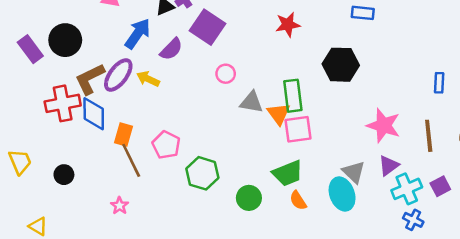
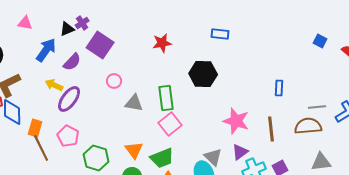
purple ellipse: (118, 75) -> (69, 99), moved
orange triangle: (279, 114) -> (134, 150), moved
pink square: (298, 129) -> (170, 124), turned -30

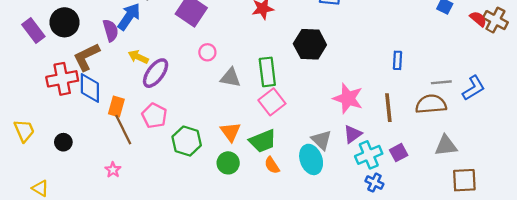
purple semicircle: (72, 62) -> (111, 30), moved, turned -60

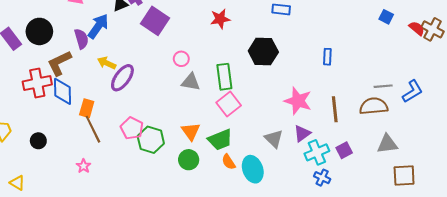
pink circle: (207, 52) -> (181, 59), moved
blue rectangle: (398, 60) -> (327, 57), moved
pink pentagon: (154, 116) -> (132, 128), moved
cyan ellipse: (311, 159) -> (253, 169), moved

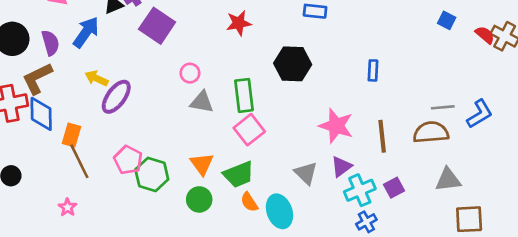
purple semicircle: (81, 39) -> (50, 43), moved
blue cross: (322, 178) -> (366, 222), turned 35

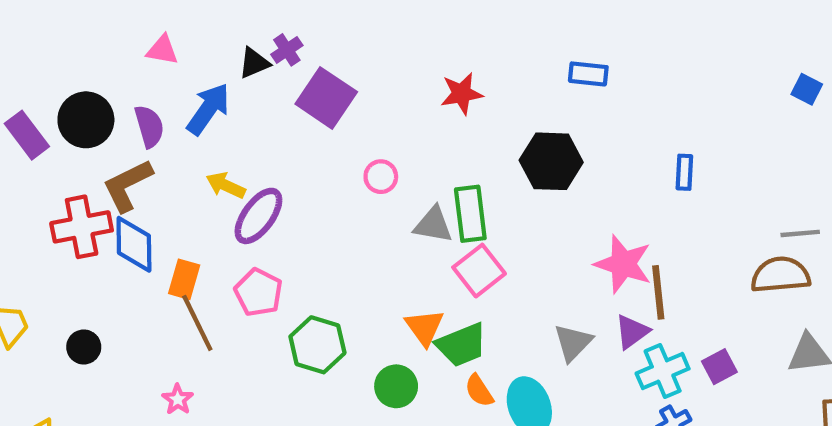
gray triangle: (202, 102) -> (433, 225), moved
brown line: (382, 136) -> (658, 292), moved
pink pentagon: (128, 160) -> (258, 292), moved
orange triangle: (202, 164) -> (424, 327), moved
gray triangle: (306, 173) -> (573, 343), turned 30

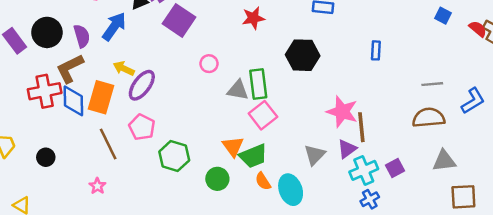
blue rectangle: (684, 172) -> (376, 50), moved
gray line: (800, 233) -> (432, 84), moved
orange rectangle: (184, 279) -> (101, 97), moved, size x1.5

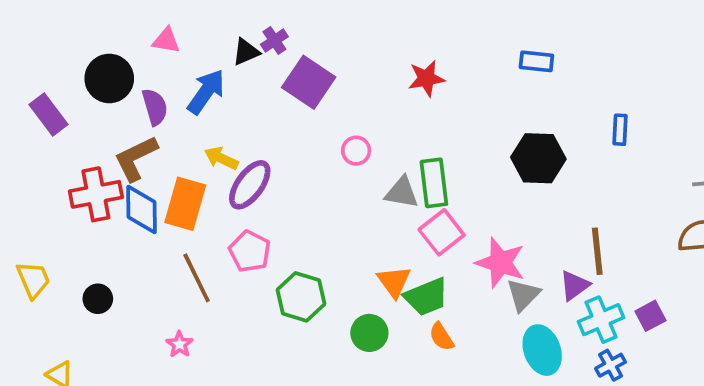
black circle: (47, 32) -> (109, 78), moved
black hexagon: (303, 55) -> (538, 158), moved
pink star: (342, 112) -> (500, 263), moved
cyan ellipse: (291, 190) -> (542, 350), moved

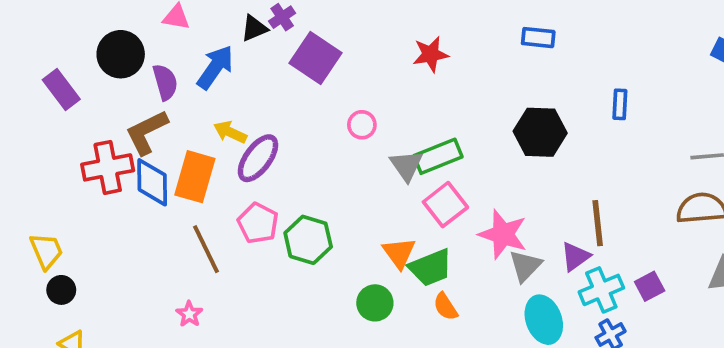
green rectangle: (434, 183) -> (438, 156), turned 75
gray triangle: (402, 192) -> (406, 166), turned 45
green hexagon: (301, 297) -> (308, 240), moved
black circle: (98, 299) -> (61, 290), moved

